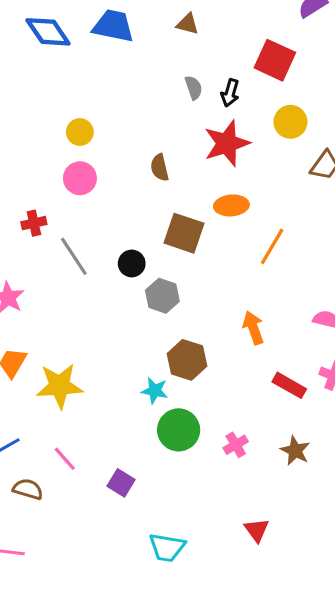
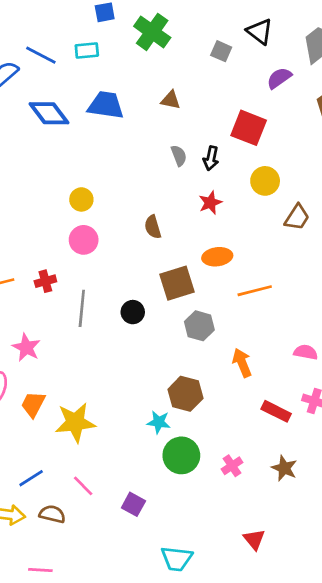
red star: (227, 143) -> (210, 203), size x0.6
brown square: (184, 233) -> (177, 283), turned -33
orange line: (272, 246) -> (255, 291), turned 48
gray line: (74, 256) -> (82, 308), turned 42
gray hexagon: (162, 296) -> (199, 326), moved

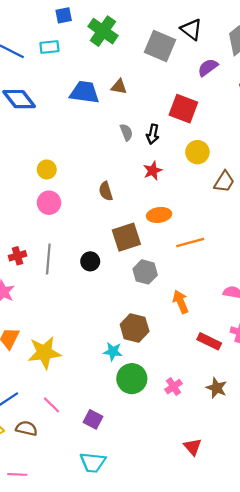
gray square: (221, 51) -> (160, 46), size x1.8
blue trapezoid: (106, 105) -> (84, 92), moved
red cross: (45, 281) -> (18, 256), moved
cyan trapezoid: (177, 559) -> (93, 462), moved

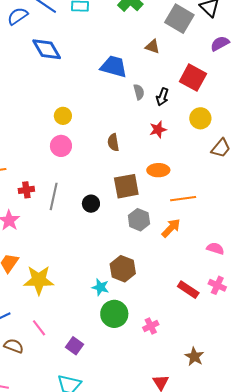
brown triangle: (119, 87) -> (152, 47), moved
blue trapezoid: (84, 92) -> (114, 66), moved
orange arrow: (181, 302) -> (171, 228), moved, turned 60
brown star: (217, 388) -> (194, 357), moved

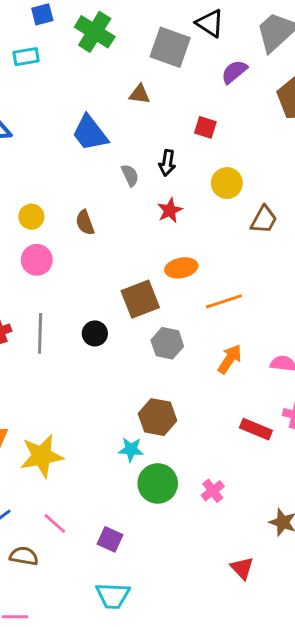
blue trapezoid: (114, 66) -> (90, 133), turned -132
red square: (193, 78) -> (205, 127), size x0.6
gray semicircle: (139, 92) -> (130, 175), moved
brown semicircle: (113, 142) -> (85, 223), moved
orange arrow: (171, 228) -> (230, 359), moved

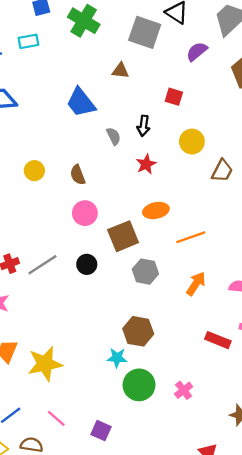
pink circle: (37, 260) -> (85, 213), moved
gray line: (40, 333) -> (42, 265), turned 56

